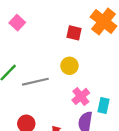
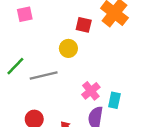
pink square: (17, 23) -> (25, 14), turned 35
yellow circle: (69, 66) -> (68, 48), moved

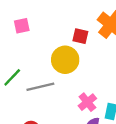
yellow circle: (68, 48) -> (65, 60), size x1.5

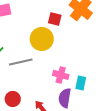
pink cross: (87, 102) -> (61, 75), turned -35

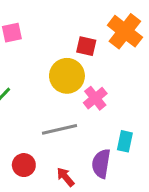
gray line: (21, 62) -> (60, 129), moved
pink cross: (61, 75) -> (95, 98), moved, turned 35

